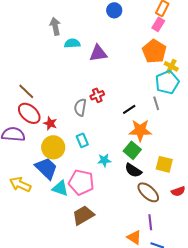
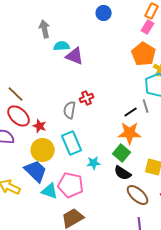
purple triangle: (98, 53) -> (75, 56), moved, turned 30
black line: (129, 109) -> (131, 112), moved
cyan rectangle: (82, 140) -> (72, 143), size x1.6

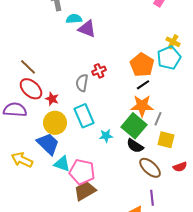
orange pentagon: (144, 54) -> (142, 65), moved
gray line: (146, 106) -> (158, 119), moved, turned 40
green square: (122, 153) -> (134, 126), size x1.4
pink pentagon: (71, 185) -> (82, 172), moved

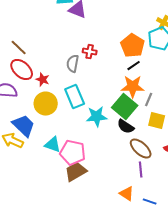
red cross: (99, 71) -> (90, 52), turned 32
cyan star: (106, 136) -> (97, 117), size x1.5
blue trapezoid: (48, 144) -> (24, 126), moved
purple line: (152, 198) -> (141, 170), moved

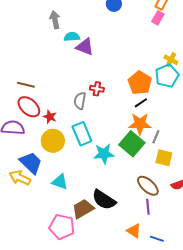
brown line: (19, 48) -> (26, 85), turned -30
black semicircle: (126, 127) -> (104, 200), moved, size x1.4
pink pentagon: (73, 153) -> (62, 227), moved

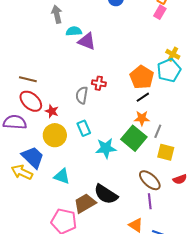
orange star: (140, 124) -> (142, 118), size x0.7
cyan rectangle: (82, 134) -> (84, 128), size x0.7

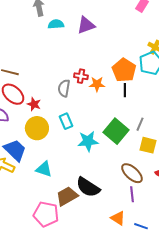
purple triangle: (87, 41) -> (86, 25), moved, turned -42
black line: (143, 97) -> (125, 90), turned -56
orange star: (142, 118) -> (97, 84), moved

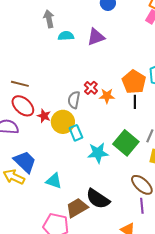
red cross: (81, 76) -> (91, 88), turned 32
yellow circle: (37, 128) -> (63, 122), moved

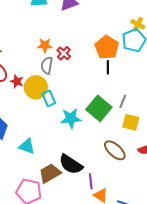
orange star: (107, 96) -> (45, 45), moved
purple line: (142, 206) -> (91, 181), moved

